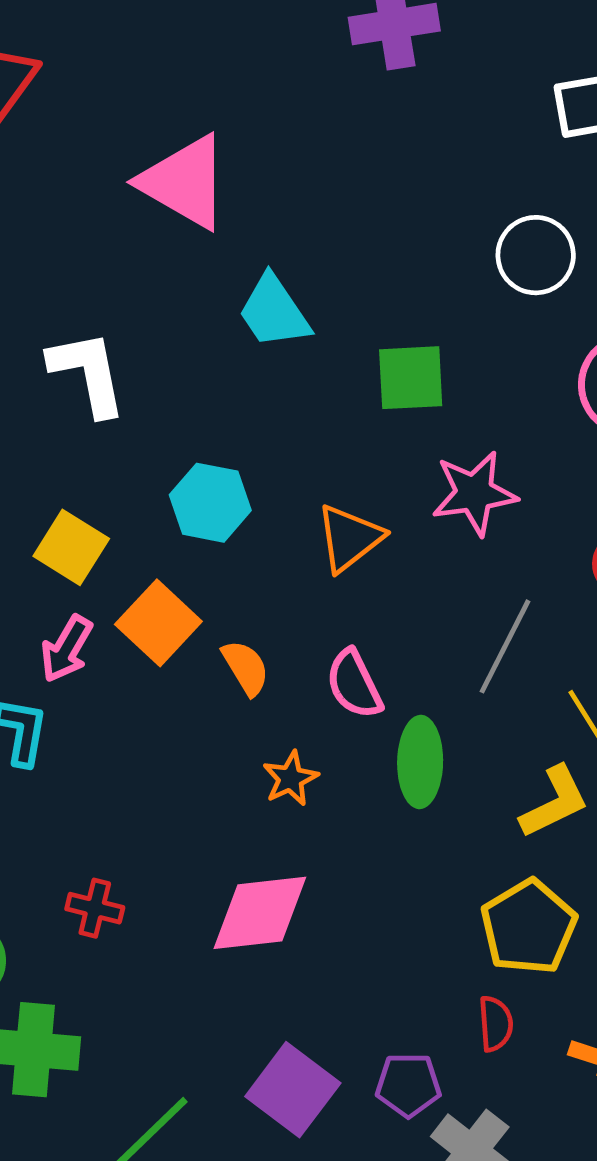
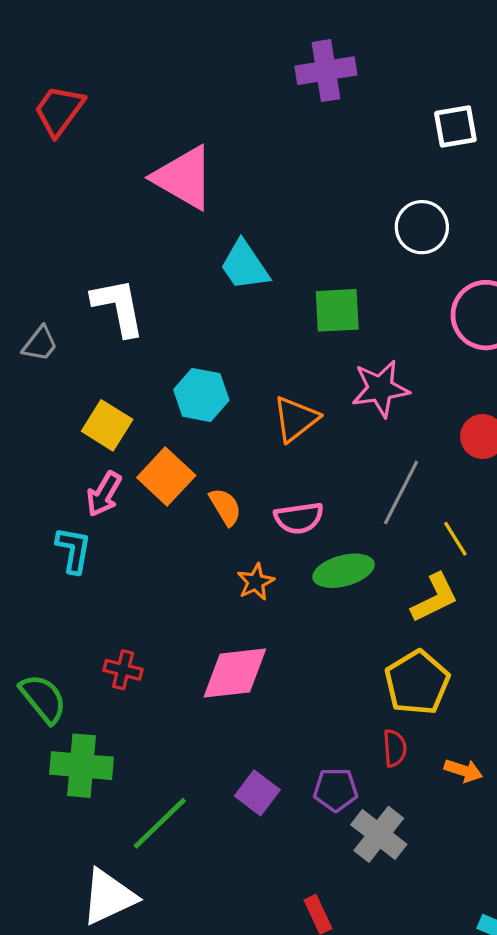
pink semicircle: (354, 684) -> (299, 518), turned -72
green ellipse: (420, 762) -> (344, 571), turned 74
purple square: (293, 1090) -> (257, 793), size x0.7

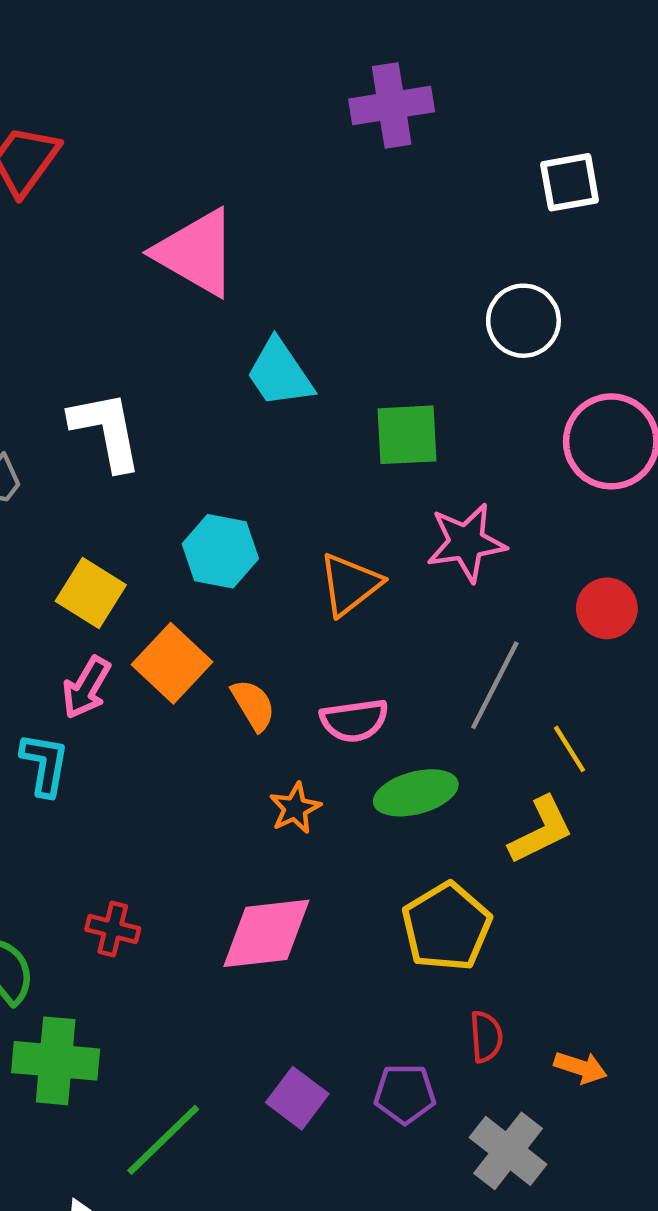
yellow pentagon: (417, 683) -> (447, 927), moved
gray cross: (379, 834) -> (508, 1151), moved

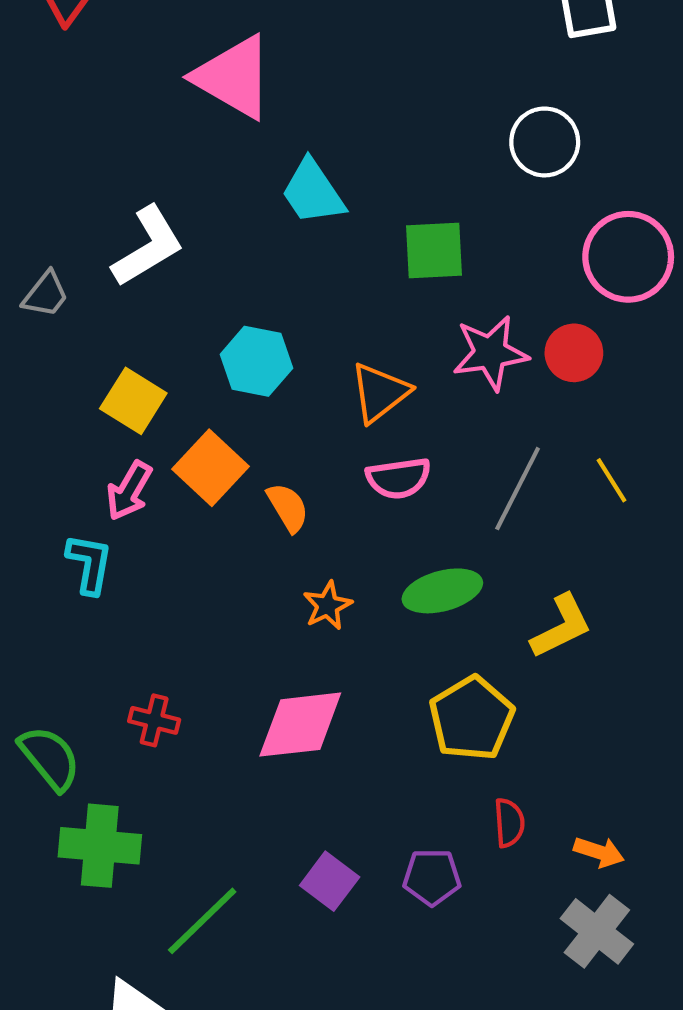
white L-shape: (106, 430) -> (148, 246), turned 70
red circle: (607, 608) -> (574, 353), moved
pink semicircle: (354, 720) -> (398, 478), moved
yellow line: (570, 749) -> (611, 480), moved
gray cross: (508, 1151) -> (597, 931), moved

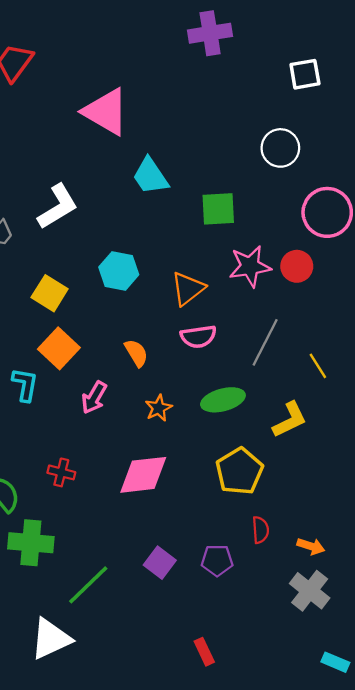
orange square: (211, 468) -> (59, 348), moved
yellow line: (611, 480) -> (318, 366), moved
pink arrow: (129, 491) -> (94, 397), moved

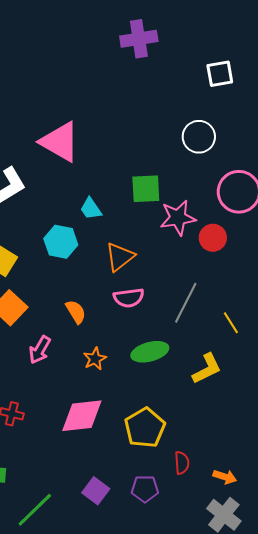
pink triangle: (106, 112) -> (60, 142), moved
cyan trapezoid: (150, 176) -> (91, 209), moved, size x0.7
pink star: (250, 266) -> (178, 218), moved
yellow pentagon: (239, 471) -> (145, 428), moved

